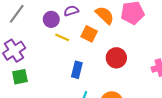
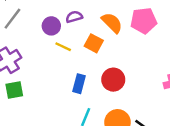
red circle: (116, 58) -> (113, 80), moved

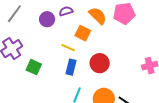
yellow line: (63, 47) -> (68, 48), moved
green square: (14, 90) -> (34, 67), moved, turned 35

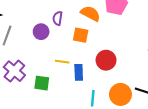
purple semicircle: (66, 11) -> (58, 18), turned -48
yellow line: (68, 48) -> (62, 62), moved

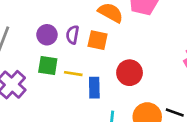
purple semicircle: (58, 18) -> (72, 35), moved
green square: (42, 83) -> (48, 65), moved

